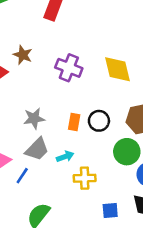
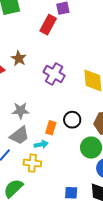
orange rectangle: (74, 122) -> (51, 128), moved
yellow cross: (85, 178) -> (32, 163), moved

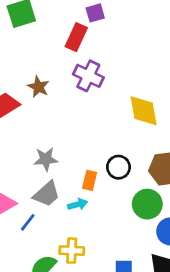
purple cross: (54, 74) -> (88, 76), moved
yellow cross: (32, 163) -> (72, 251), moved

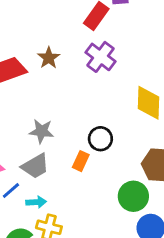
black circle: (118, 167) -> (100, 139), moved
cyan arrow: (78, 204) -> (36, 202), moved

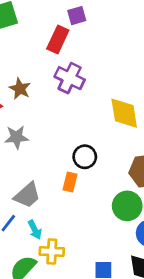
gray star: (41, 131) -> (17, 137), moved
cyan arrow: (36, 202) -> (35, 230), turned 78

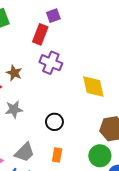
black circle: (85, 157) -> (54, 122), moved
orange rectangle: (70, 182) -> (57, 155), moved

